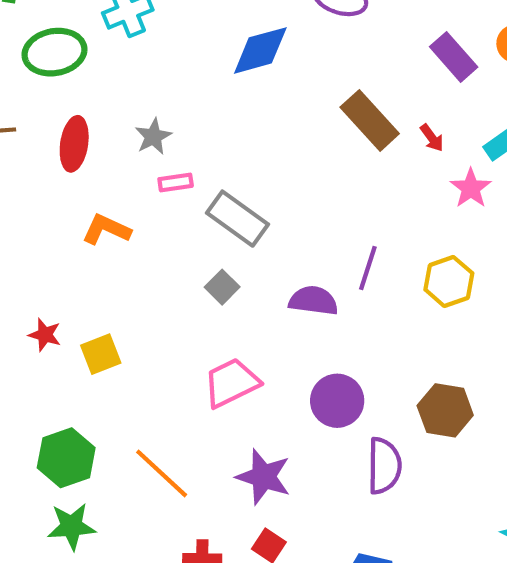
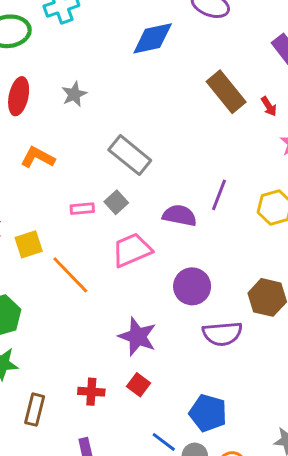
pink rectangle: (176, 183) -> (82, 209), moved
pink trapezoid: (231, 383) -> (132, 250), moved
purple semicircle: (384, 466) -> (222, 334), turned 81
orange line: (162, 473) -> (70, 275), moved

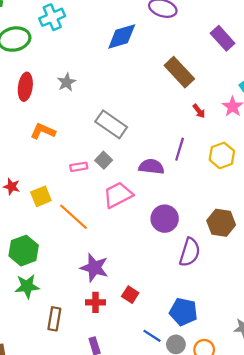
red arrow: (269, 106) -> (199, 111), moved
purple semicircle: (222, 334) -> (190, 252), turned -64
purple star: (138, 337) -> (94, 268), moved

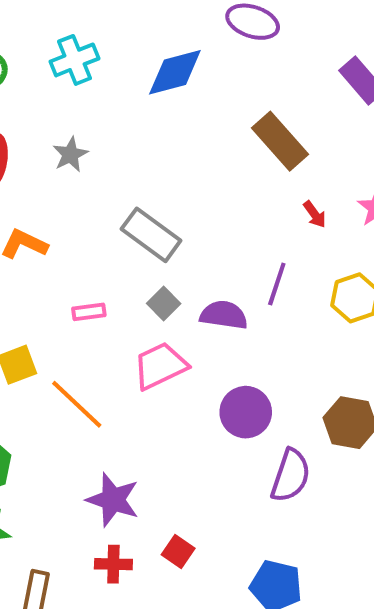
cyan cross: (52, 17) -> (75, 60), moved
gray square: (104, 160) -> (164, 304), moved

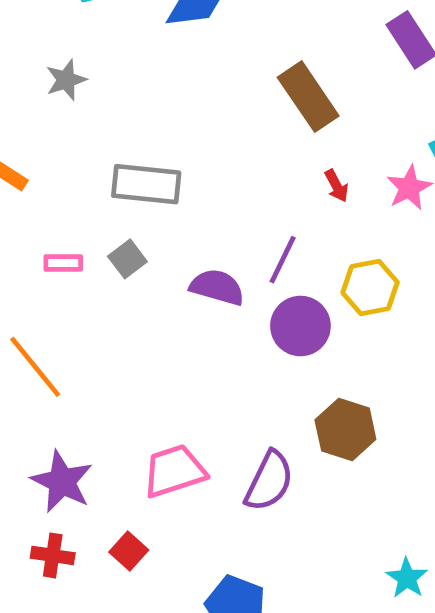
gray rectangle: (151, 235) -> (146, 184), turned -38
gray square: (164, 304) -> (127, 259), moved
pink trapezoid: (160, 366) -> (174, 471), moved
purple circle: (246, 412) -> (300, 326), moved

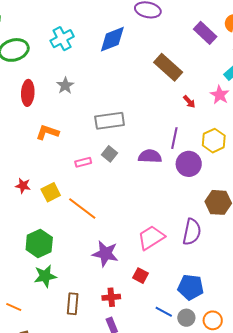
red cross: (53, 555) -> (111, 297), moved

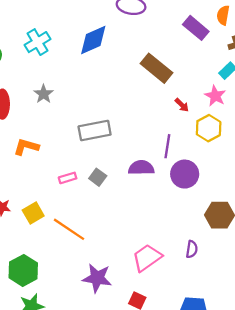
yellow hexagon: (214, 141) -> (209, 128), moved
gray square: (110, 154) -> (98, 177), moved
purple semicircle: (192, 232) -> (192, 249), size x0.6

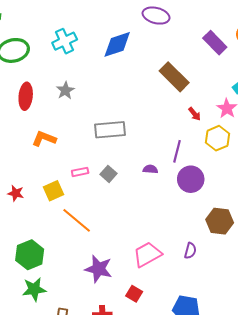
purple semicircle: (141, 168) -> (150, 169), size x0.6
yellow square: (33, 213) -> (53, 191), moved

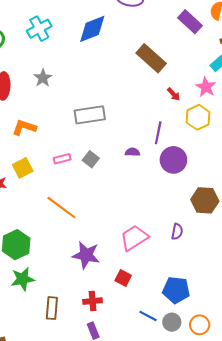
yellow square: (53, 191) -> (23, 168), moved

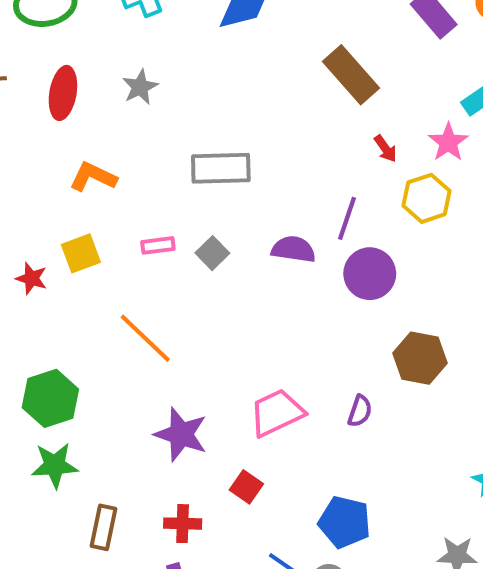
purple semicircle: (132, 152) -> (293, 249), size x1.5

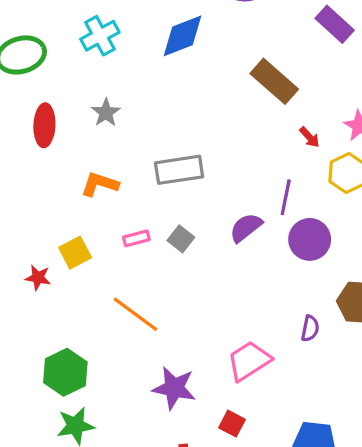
orange L-shape: (93, 177) -> (100, 184), moved
purple semicircle: (293, 249) -> (246, 228), turned -40
purple semicircle: (360, 411) -> (310, 328), moved

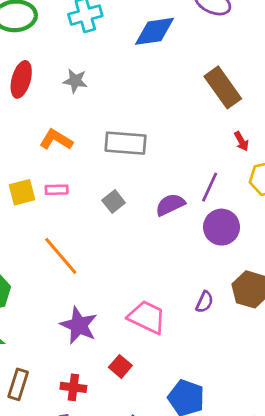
gray star: (106, 113) -> (75, 81), turned 30
pink rectangle: (136, 238) -> (57, 190), moved
pink trapezoid: (249, 361) -> (147, 317), turned 45

